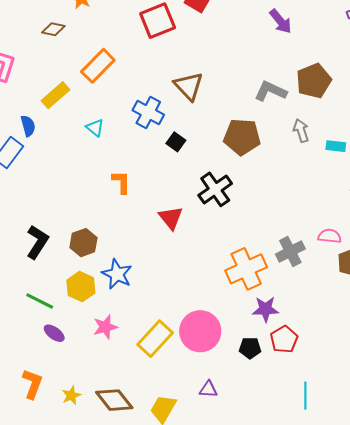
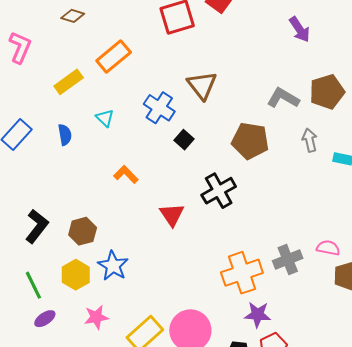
blue semicircle: (28, 126) -> (65, 135), moved
orange L-shape: (121, 182) -> (126, 175), turned -50
green line: (40, 301) -> (33, 285), turned 32
purple ellipse: (54, 333) -> (45, 319), turned -75

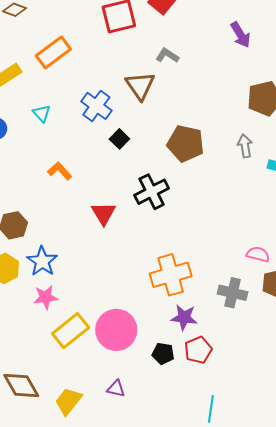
gray L-shape: (283, 98) -> (167, 56), moved, size x0.7
gray cross: (288, 260) -> (233, 293), moved, turned 32
pink star: (96, 317) -> (46, 297), moved

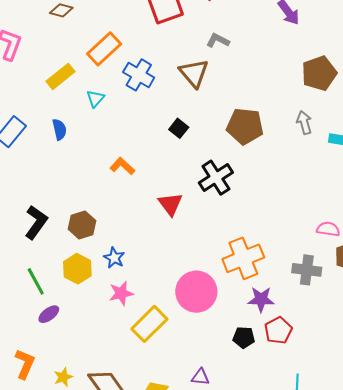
blue cross: (96, 106) -> (139, 75), moved
cyan triangle: (42, 113) -> (95, 98), moved, turned 30
blue star: (42, 261) -> (114, 258), size x0.7
pink circle: (116, 330) -> (196, 292), moved

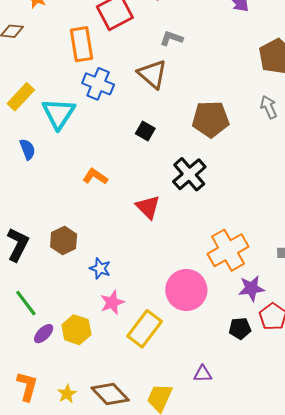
orange rectangle: (104, 49) -> (82, 44), moved, turned -48
cyan triangle: (95, 98) -> (58, 113), size x1.8
yellow hexagon: (77, 269) -> (76, 330), moved

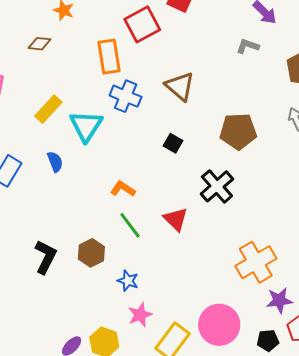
gray L-shape: (171, 38) -> (248, 46), moved
pink circle: (186, 290) -> (219, 325), moved
green line: (26, 303) -> (130, 225), moved

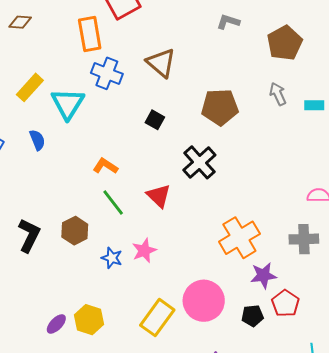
pink star: (140, 315) -> (144, 251), moved

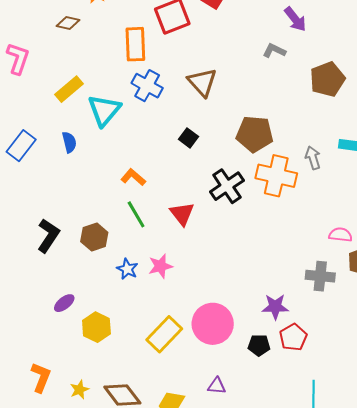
gray arrow: (278, 94) -> (313, 158), moved
orange cross: (239, 238) -> (276, 176), moved, turned 36
purple ellipse: (56, 324) -> (64, 303), moved

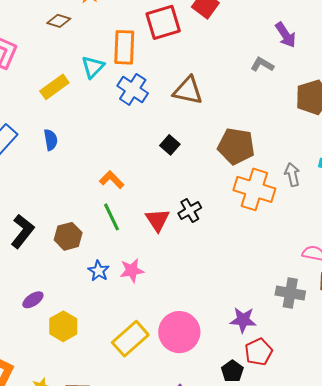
brown triangle: (202, 82) -> (188, 91), turned -40
cyan triangle: (104, 110) -> (93, 67), moved, size x0.7
black cross: (227, 186) -> (190, 210), moved, size x0.7
black pentagon: (259, 345) -> (232, 371), moved, turned 30

